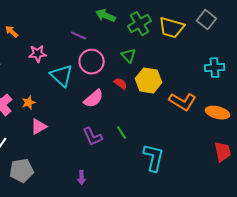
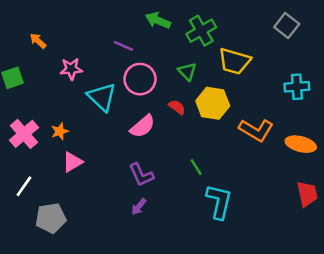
yellow trapezoid: (172, 28) -> (234, 61), moved
green line: (122, 133) -> (196, 167), moved
purple arrow: (82, 178) -> (139, 207), moved, turned 40

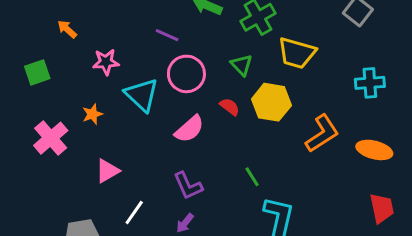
orange L-shape: (256, 130) -> (322, 134), turned -64
orange star: (60, 131) -> (92, 114), moved
white line: (24, 186) -> (134, 213), moved

